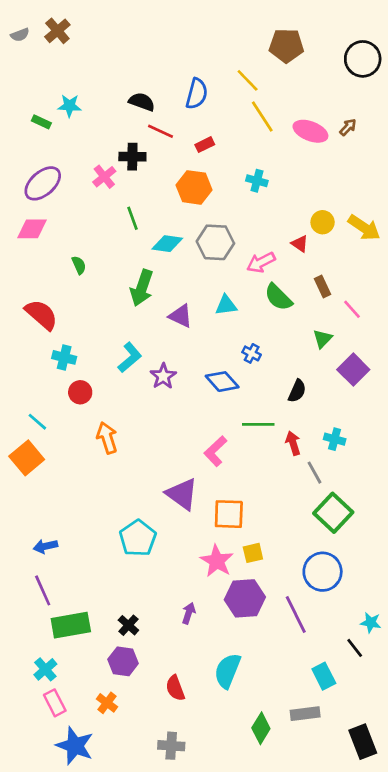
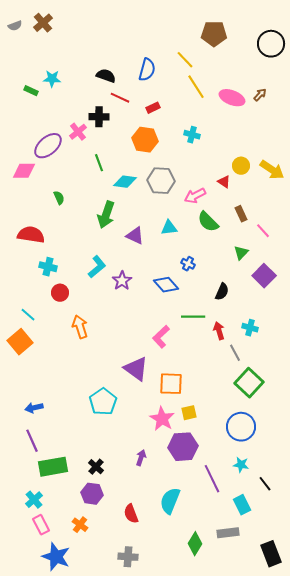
purple ellipse: (43, 183) -> (48, 146), moved
red semicircle: (41, 315) -> (31, 235), turned -32
purple line: (296, 615) -> (212, 479), moved
cyan star: (371, 623) -> (241, 465), moved

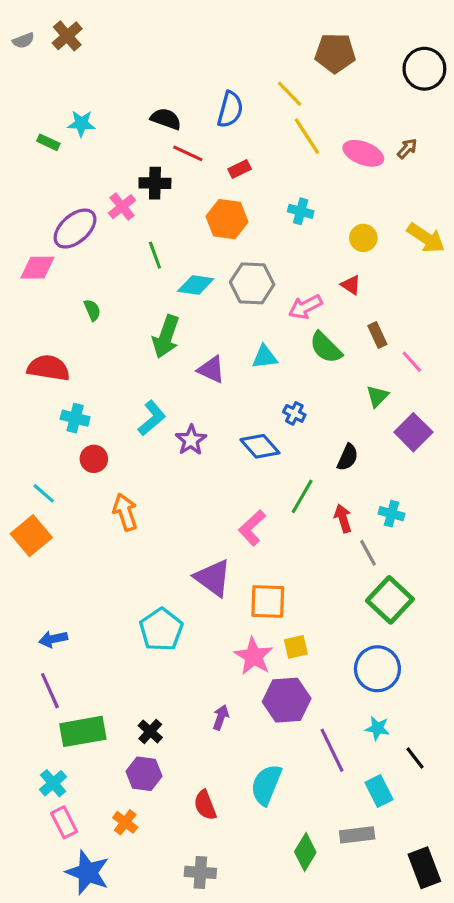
yellow circle: (241, 166) -> (363, 238), moved
yellow arrow: (272, 170) -> (426, 238), moved
green line: (193, 317) -> (302, 496), turned -60

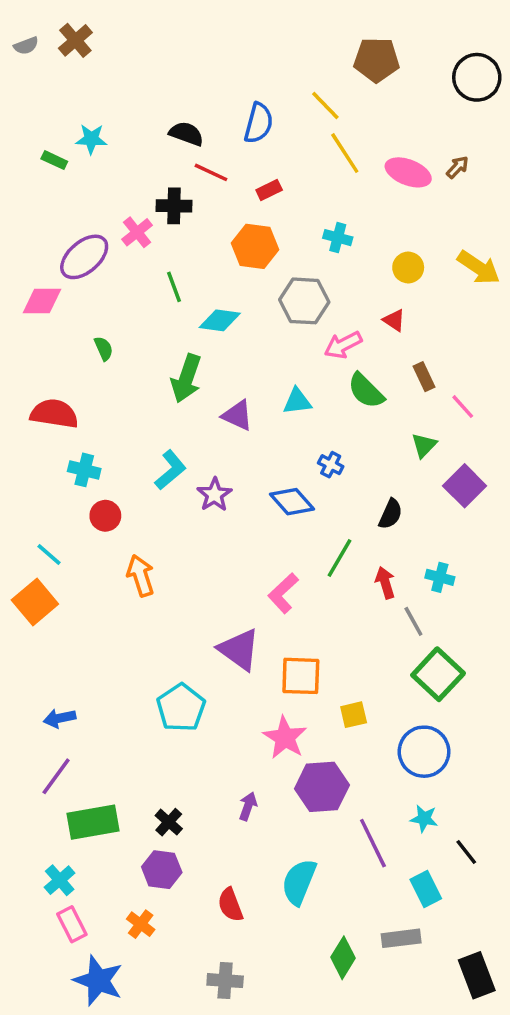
gray hexagon: (252, 283) -> (304, 301), moved
yellow square: (296, 647) -> (354, 715), moved
purple line: (50, 691) -> (56, 776), turned 60

